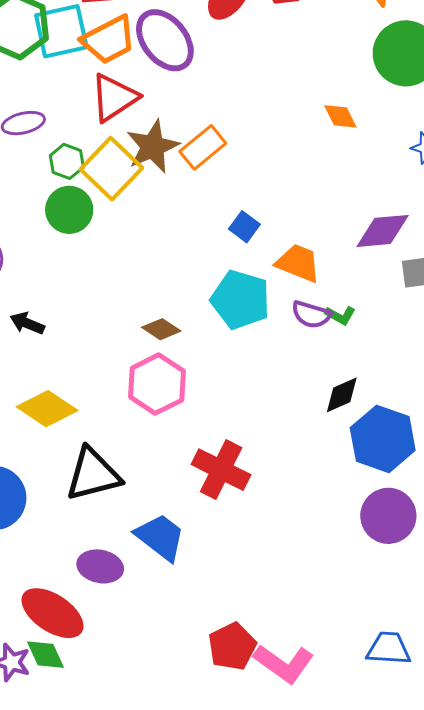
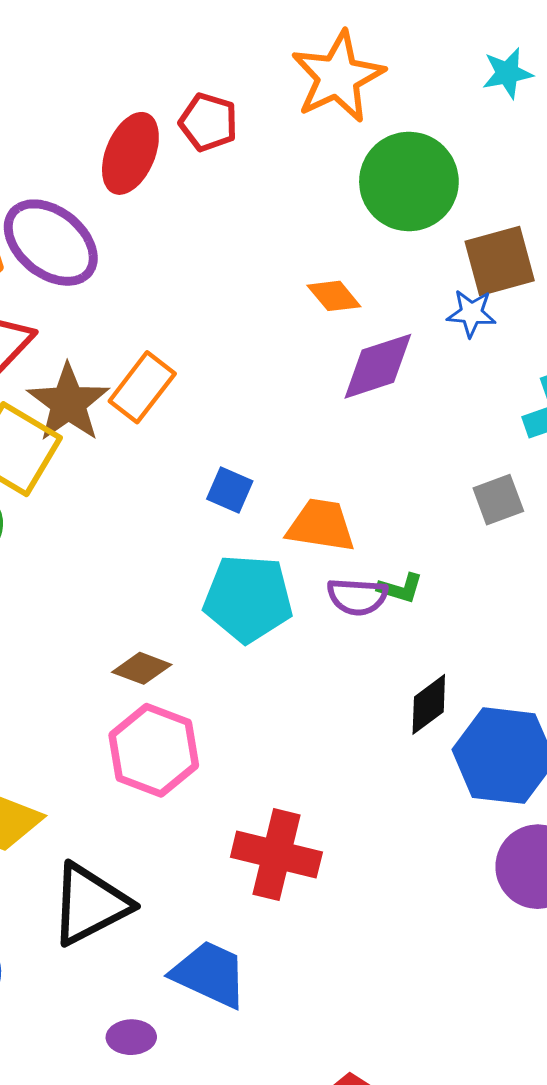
purple diamond: (383, 231) -> (378, 366), moved
purple ellipse: (100, 566) -> (131, 1037), size x0.7

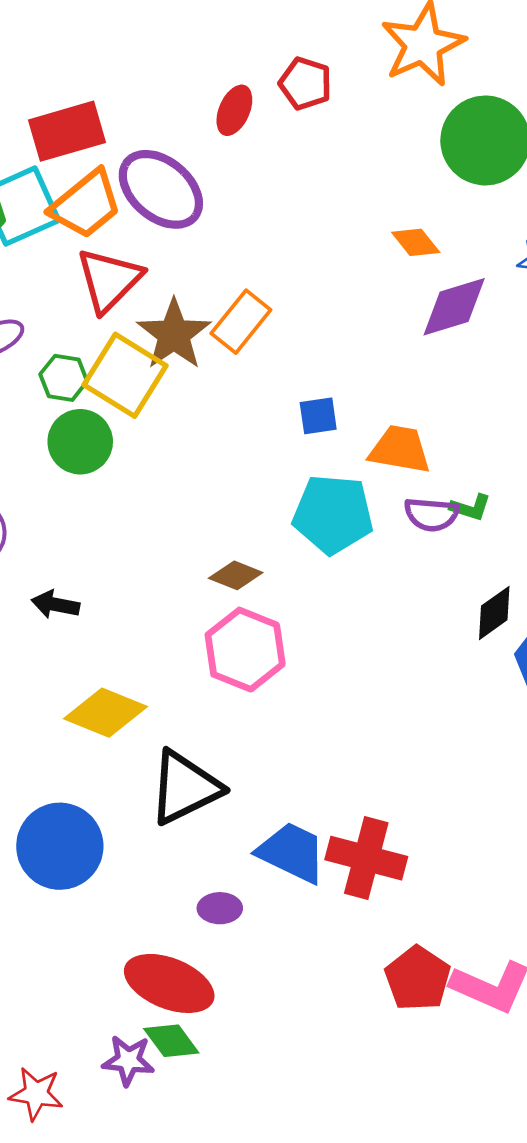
red ellipse: (130, 153) -> (234, 110), size x0.7
blue square: (230, 490) -> (318, 416), turned -33
red cross: (276, 855) -> (366, 858), moved

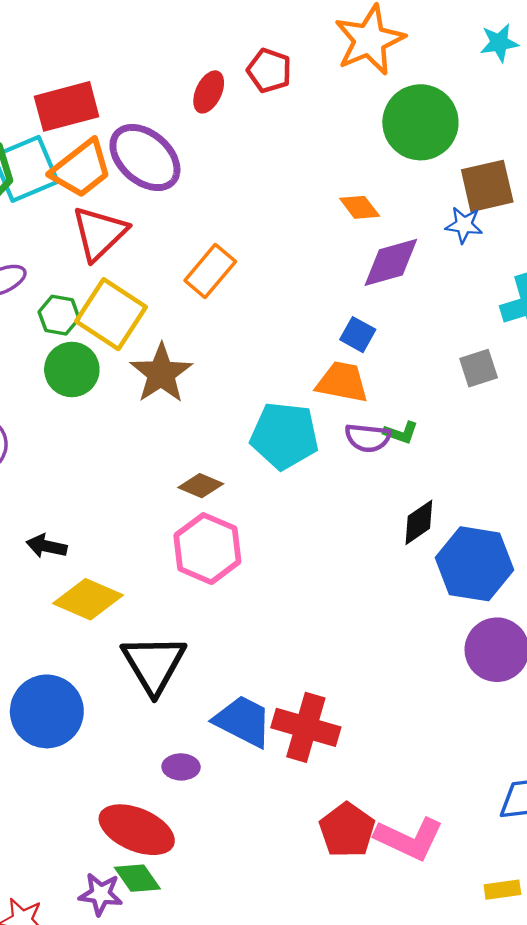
brown star: (174, 334) -> (161, 373), moved
blue square: (318, 416) -> (358, 335), moved, turned 36
black arrow: (55, 604) -> (47, 546), moved
black triangle: (185, 787) -> (154, 664), turned -36

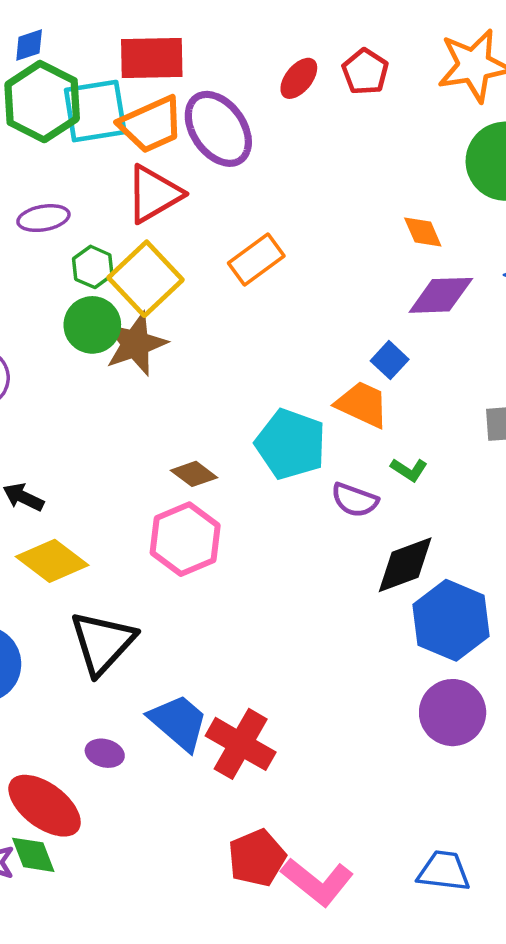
brown star: (161, 373) -> (135, 344), moved
purple semicircle: (368, 438) -> (355, 500), moved
black diamond: (419, 522) -> (405, 565), size x1.4

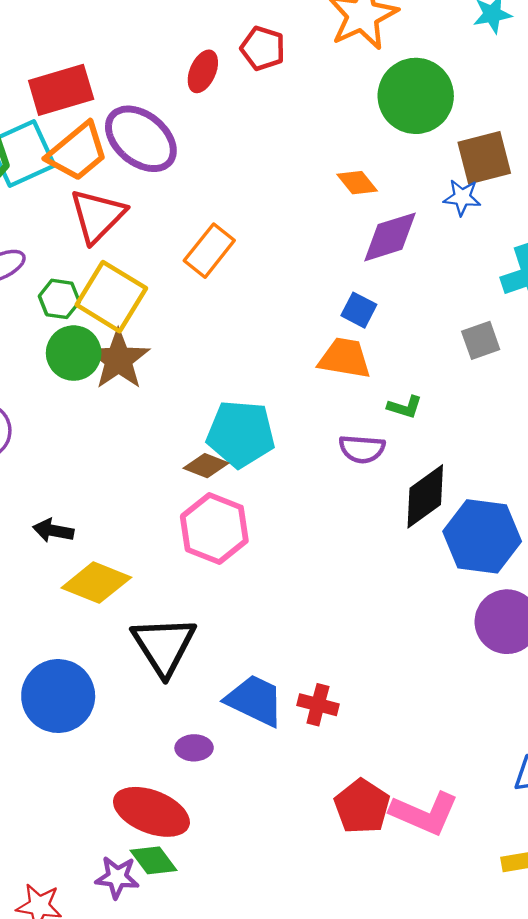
cyan pentagon: (291, 444) -> (241, 434), moved
red cross: (241, 744) -> (318, 705), size x0.6

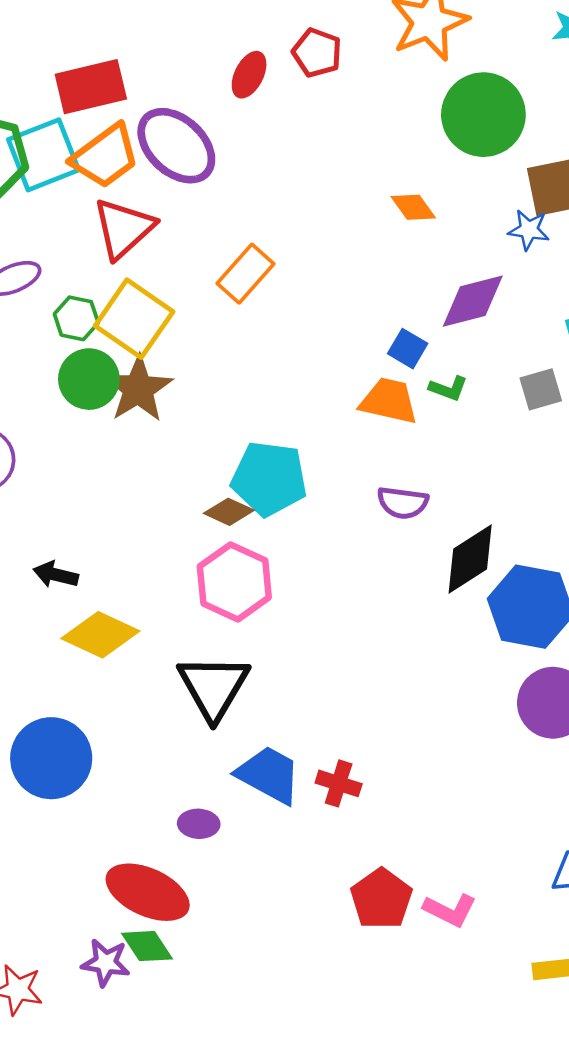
purple diamond: (390, 237) -> (473, 301), moved
green L-shape: (405, 407) -> (448, 388), moved
black triangle: (164, 646) -> (214, 687), moved
pink L-shape: (424, 813) -> (450, 910), size x0.7

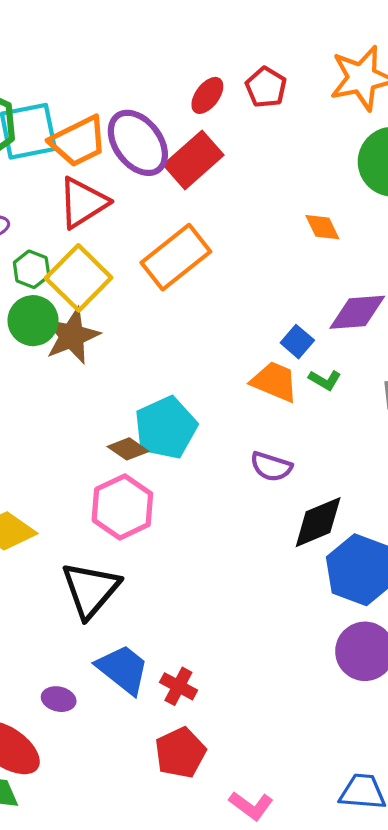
red rectangle: (91, 87) -> (194, 160), moved, turned -38
orange rectangle: (245, 274) -> (176, 257), size x1.4
cyan pentagon: (269, 479) -> (166, 428), turned 30
red pentagon: (381, 899) -> (180, 753), moved

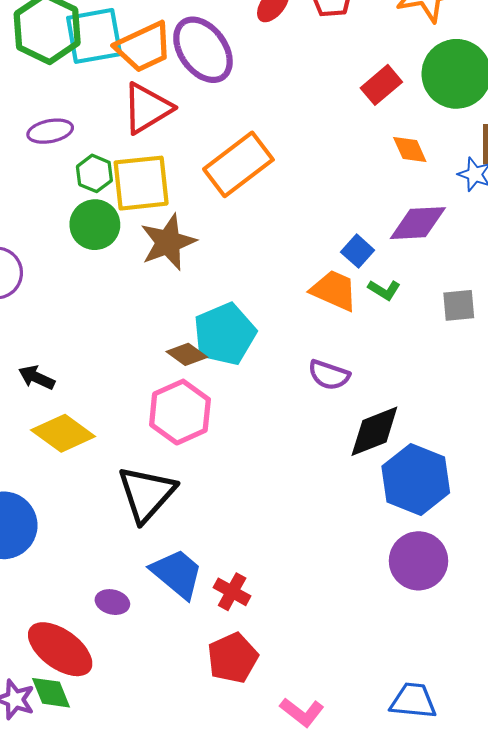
red rectangle: (194, 160) -> (381, 85), moved, size x0.7
orange diamond: (322, 227) -> (410, 150), moved
yellow square: (79, 278) -> (141, 183), turned 38
brown star: (72, 336) -> (168, 242), moved

